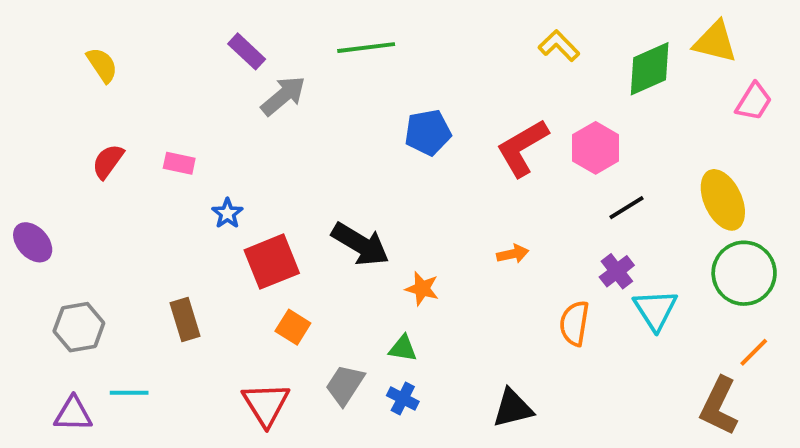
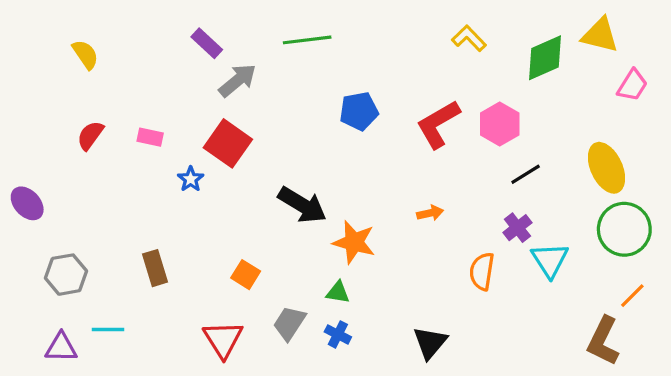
red square: (272, 262) -> (228, 143), moved, turned -33
orange star: (422, 289) -> (354, 242), size x1.5
black triangle: (513, 408) -> (430, 343), turned -36

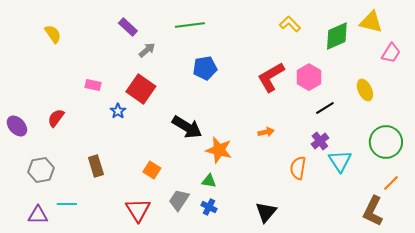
gray arrow: (238, 80) -> (147, 50), size x0.7
blue pentagon: (359, 111) -> (205, 68), moved
red semicircle: (90, 135) -> (56, 118), moved
yellow ellipse: (607, 168) -> (365, 90), moved, size x0.7

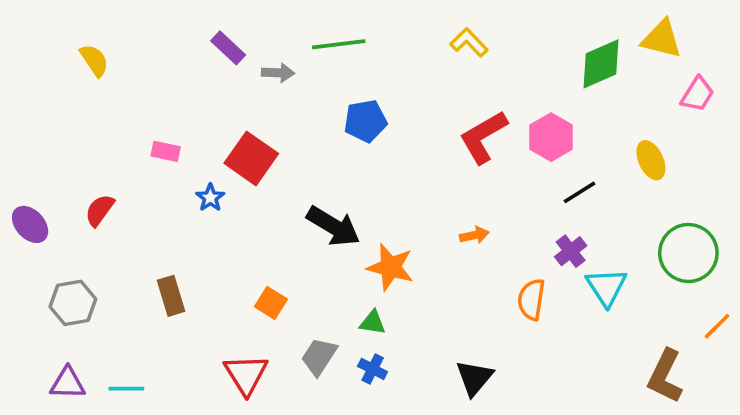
yellow L-shape: (290, 24) -> (469, 42), moved
gray arrow: (147, 50) -> (278, 73), moved, turned 42
orange line: (391, 183) -> (717, 326), moved
cyan line: (67, 204) -> (126, 389), moved

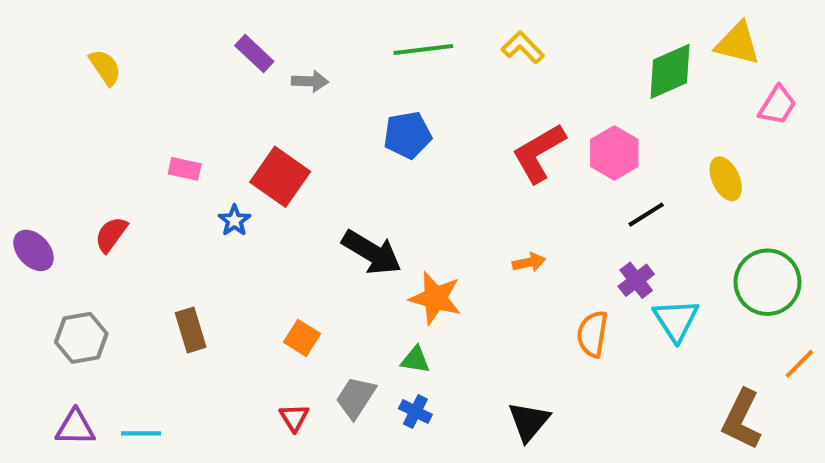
green line: (339, 44) -> (423, 49), moved
red triangle: (246, 374) -> (294, 417), moved, size x0.6

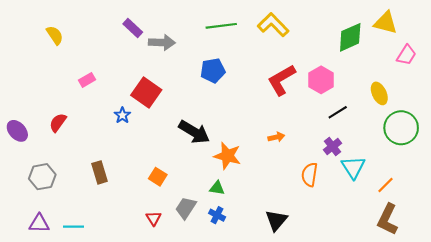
yellow L-shape: (523, 47) -> (273, 25), size x1.4
gray arrow: (310, 81) -> (162, 42), size x1.4
pink rectangle: (185, 169) -> (87, 80), moved, turned -42
green circle: (767, 282) -> (401, 128), moved
orange line: (799, 364) -> (386, 185), moved

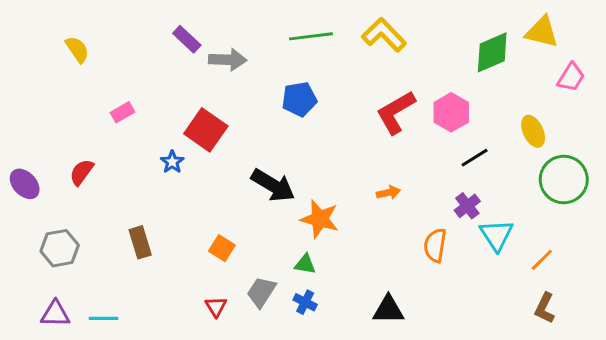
brown L-shape: (388, 219) -> (545, 308), size x0.7
black triangle: (276, 220) -> (388, 310), turned 50

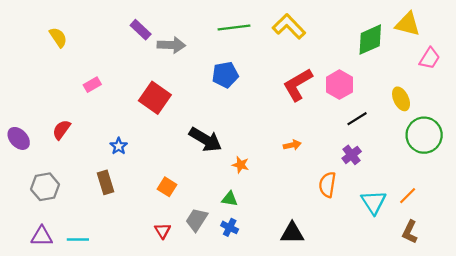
blue star: (172, 162) -> (119, 146), moved
orange star: (320, 219) -> (241, 165), size x0.6
cyan triangle: (497, 235) -> (374, 202), moved

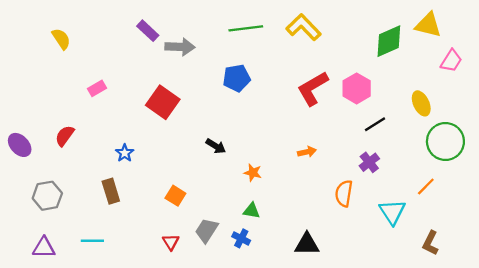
black arrow: (205, 140) -> (216, 146), size x0.6
orange line: (408, 196) -> (426, 187), moved
green triangle: (230, 199) -> (252, 211), moved
cyan line: (78, 240) -> (92, 241), moved

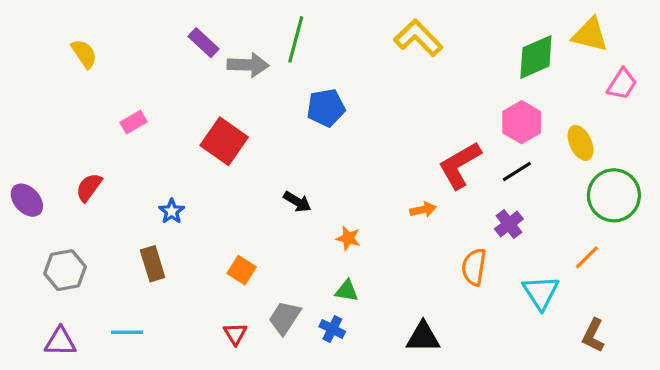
green line: (246, 28) -> (296, 39), moved, turned -68
red L-shape: (313, 88) -> (460, 165), moved
pink hexagon: (357, 88) -> (522, 122), moved

